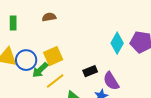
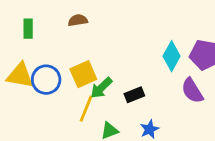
green arrow: (40, 70) -> (101, 88), moved
yellow line: (55, 81) -> (86, 109), turned -30
purple semicircle: (111, 81) -> (192, 91), moved

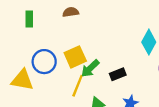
yellow triangle: (20, 75) -> (22, 80), moved

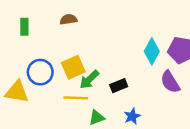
yellow line: (78, 86) -> (76, 98), turned 70

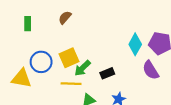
brown semicircle: (68, 19) -> (65, 17), turned -40

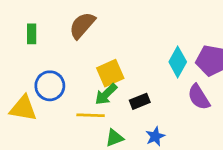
brown semicircle: (65, 17) -> (82, 25), size x1.5
yellow square: (69, 58) -> (110, 73), moved

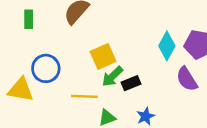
green arrow: (106, 94) -> (112, 76), moved

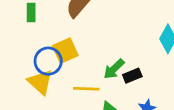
yellow square: (103, 56) -> (65, 51), moved
yellow triangle: (21, 90) -> (40, 82), moved, turned 32

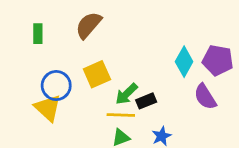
yellow square: (65, 51) -> (97, 74), moved
yellow line: (86, 89) -> (121, 115), moved

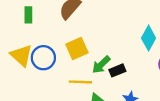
yellow triangle: (48, 108) -> (21, 55), moved
yellow line: (121, 115) -> (80, 82), moved

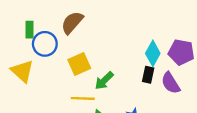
blue circle: (43, 58) -> (45, 44), moved
black rectangle: (117, 70) -> (148, 75), moved, turned -56

